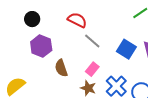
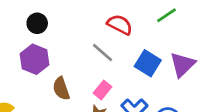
black circle: (32, 19) -> (37, 23), moved
red semicircle: (77, 20) -> (120, 25), moved

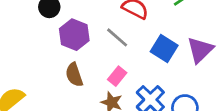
purple hexagon: (35, 59) -> (74, 35), moved

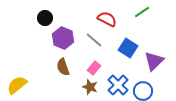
purple triangle: (200, 50) -> (154, 61), moved

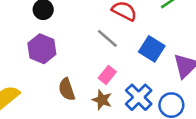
purple hexagon: (63, 38) -> (42, 49), moved
brown semicircle: (63, 67) -> (67, 89), moved

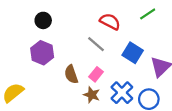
brown semicircle: (67, 89) -> (71, 74), moved

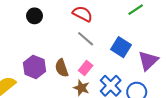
red semicircle: (110, 22) -> (82, 14), moved
purple hexagon: (42, 53) -> (35, 67), moved

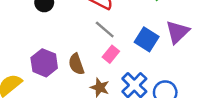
purple triangle: (148, 61) -> (178, 32), moved
pink rectangle: (86, 68) -> (111, 54), moved

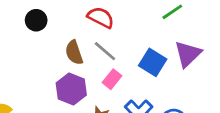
purple hexagon: (44, 63) -> (71, 89), moved
brown semicircle: (76, 64) -> (74, 53), moved

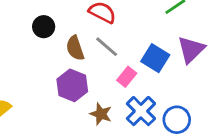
black circle: (36, 20) -> (44, 27), moved
pink rectangle: (112, 79) -> (127, 77), moved

